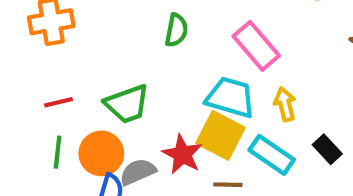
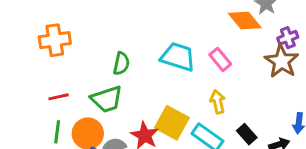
green semicircle: (176, 30) -> (121, 64), moved
pink rectangle: (256, 46) -> (220, 59), moved, size x0.7
cyan trapezoid: (231, 97) -> (178, 57), moved

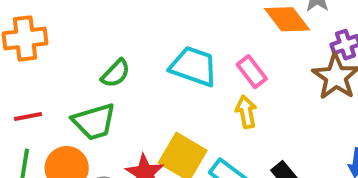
green semicircle: (121, 64) -> (116, 73), turned 30
yellow arrow: (218, 102) -> (246, 112), moved

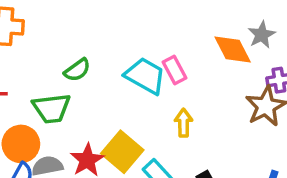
pink rectangle: (252, 72) -> (174, 70), moved

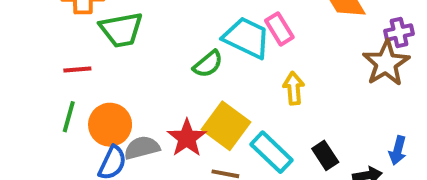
green semicircle: (77, 70) -> (208, 64), moved
green trapezoid: (51, 108) -> (121, 30), moved

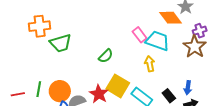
cyan trapezoid: (246, 38) -> (158, 41), moved
red line: (77, 69) -> (18, 94), moved
blue arrow: (398, 150) -> (188, 88), moved

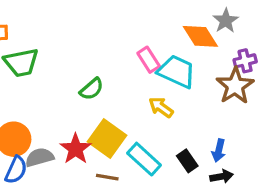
yellow arrow: (150, 64) -> (161, 107), turned -49

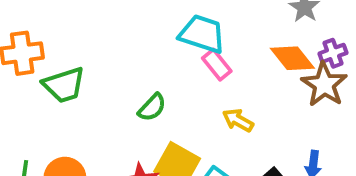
orange diamond: (200, 36) -> (292, 58), moved
cyan trapezoid: (177, 72) -> (202, 34), moved

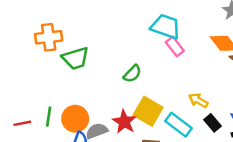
yellow arrow: (238, 120) -> (198, 100), moved

